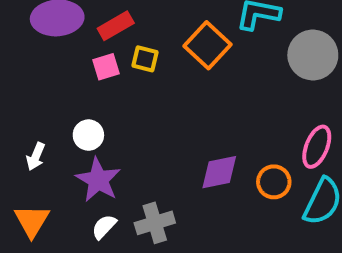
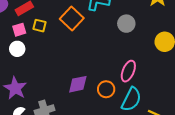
gray circle: (313, 55) -> (126, 24), size x0.7
white circle: (88, 135) -> (17, 49), moved

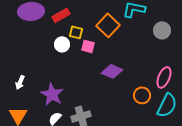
pink square: (19, 30) -> (88, 46), moved, turned 32
white circle: (17, 49) -> (62, 44), moved
purple diamond: (78, 84) -> (112, 71), moved, turned 35

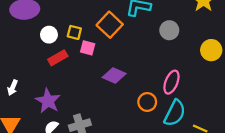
red rectangle: (61, 15) -> (58, 58), moved
white circle: (62, 44) -> (49, 35), moved

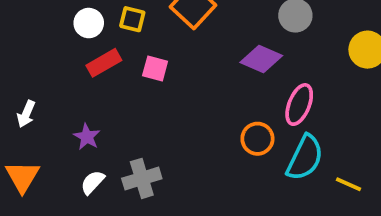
pink square: (88, 48) -> (155, 69), moved
purple diamond: (114, 75) -> (261, 59), moved
purple star: (48, 101) -> (87, 137), size x0.6

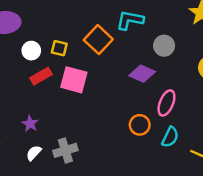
pink square: (155, 69) -> (74, 80), size x1.6
cyan semicircle: (305, 158) -> (170, 137), size x0.7

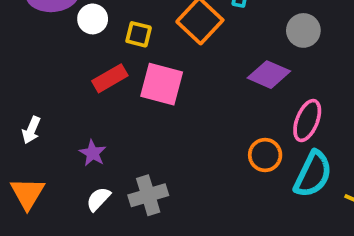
white circle: (31, 51) -> (93, 19), moved
cyan semicircle: (170, 137) -> (313, 174), size x1.4

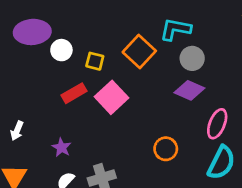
gray circle: (303, 30) -> (192, 58), moved
pink square: (162, 84) -> (112, 97), turned 32
orange circle: (265, 155) -> (166, 149), moved

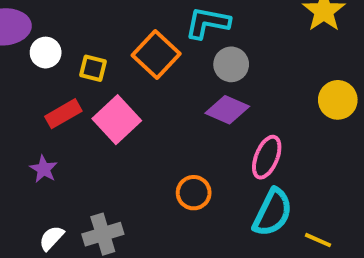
purple star: (61, 147) -> (44, 169), moved

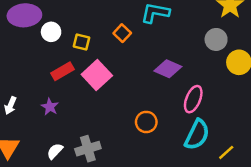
orange square: (156, 54) -> (122, 33), size x0.6
gray circle: (231, 64) -> (216, 39), moved
yellow line: (318, 240) -> (226, 152), turned -66

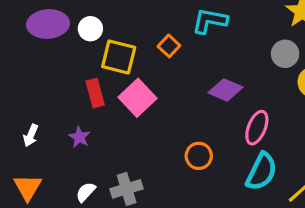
white circle: (51, 32) -> (90, 29), moved
yellow square: (82, 42) -> (119, 57), size x1.6
red rectangle: (62, 71) -> (95, 93), turned -75

